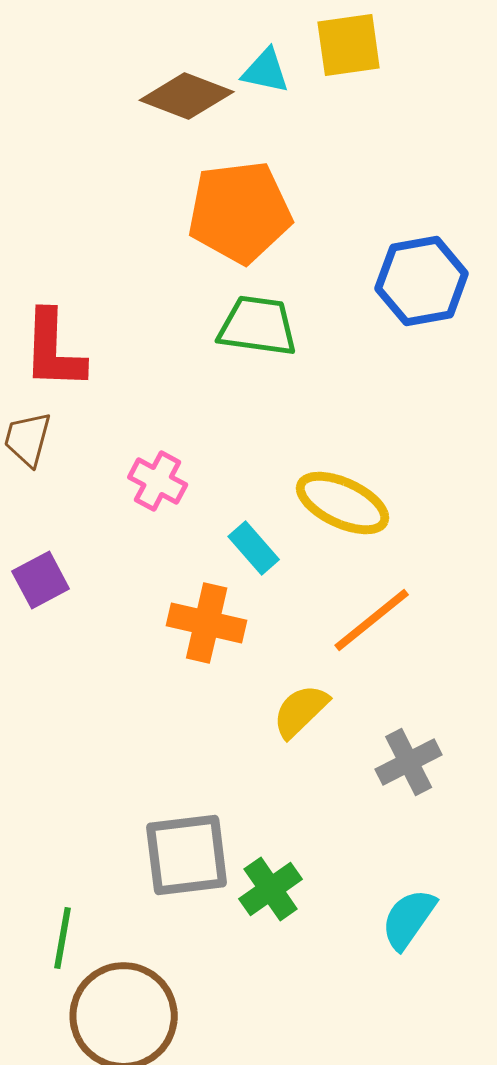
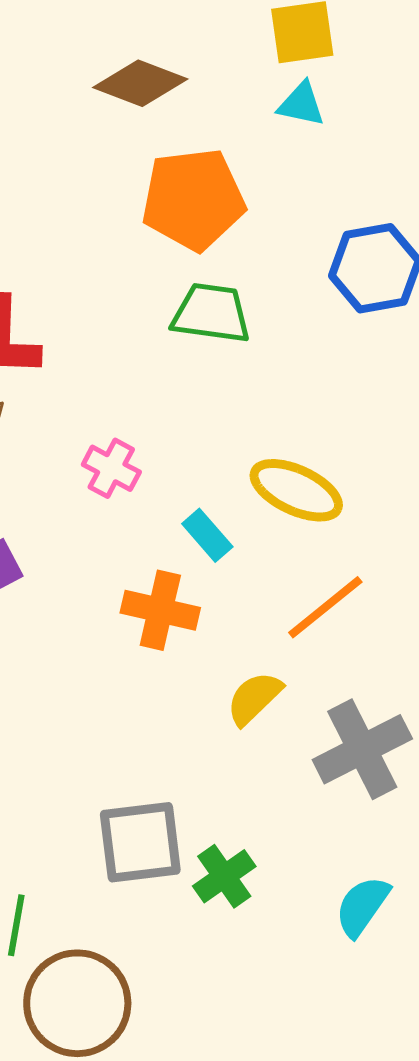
cyan triangle: (266, 71) -> (301, 104), moved
gray cross: (409, 762) -> (362, 749), size x1.5

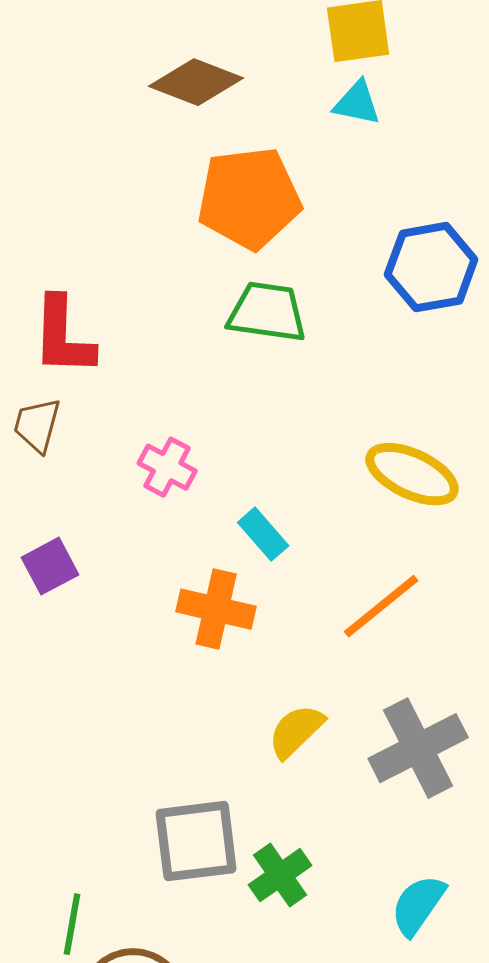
yellow ellipse: (296, 490) -> (412, 474), moved
yellow semicircle: (254, 698) -> (296, 731), moved

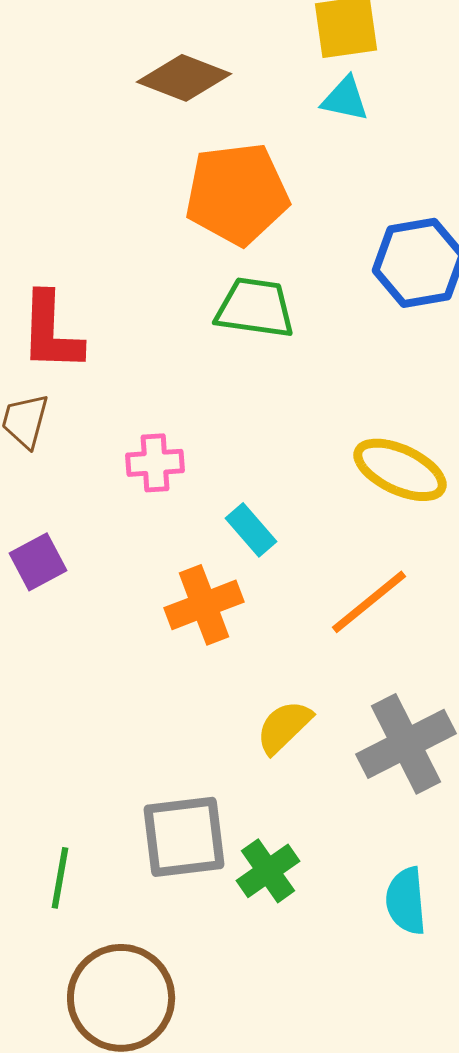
pink cross: (167, 467) -> (155, 463), turned -32
orange cross: (216, 609) -> (204, 605), turned -34
cyan semicircle: (418, 905) -> (406, 901), turned -40
green line: (72, 924) -> (60, 878), moved

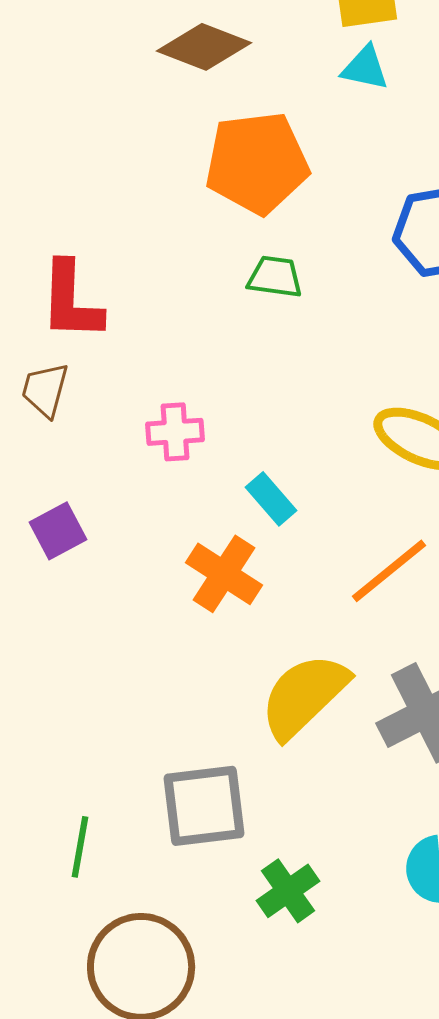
green trapezoid: (255, 308) -> (275, 277), size x0.7
orange cross: (204, 605) -> (224, 574), turned -36
yellow semicircle: (284, 727) -> (304, 696), size x1.6
green cross: (268, 871) -> (288, 891), moved

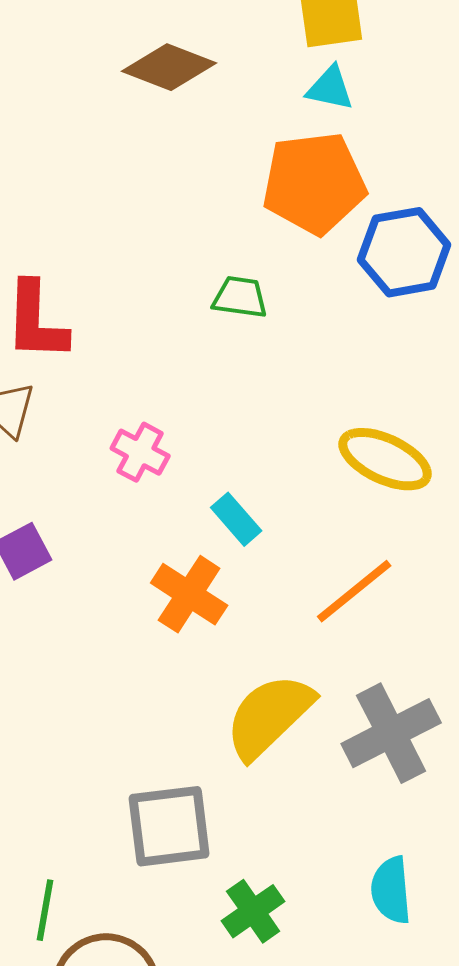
orange pentagon: (257, 163) -> (314, 183), moved
pink cross: (175, 432) -> (140, 452), turned 32
green line: (80, 847) -> (45, 910), moved

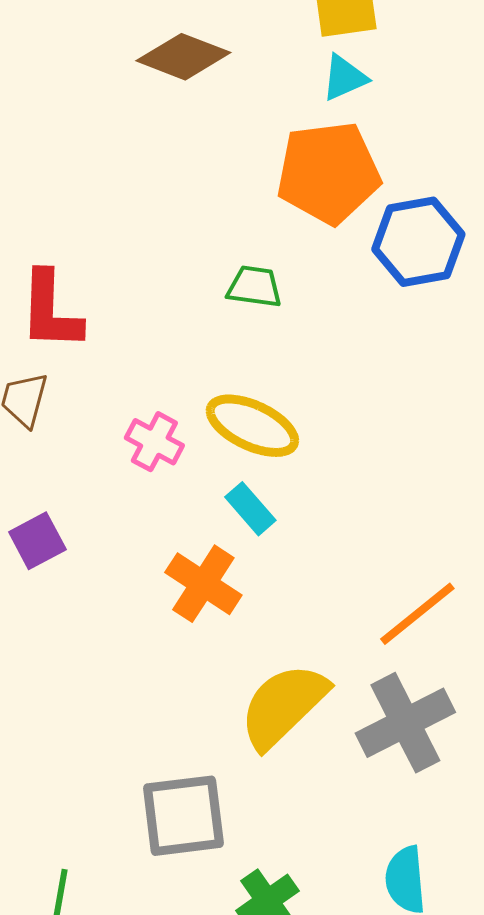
cyan triangle: (330, 88) -> (344, 78), turned -36
yellow ellipse: (385, 459) -> (252, 426), moved
orange line: (354, 591) -> (417, 614), moved

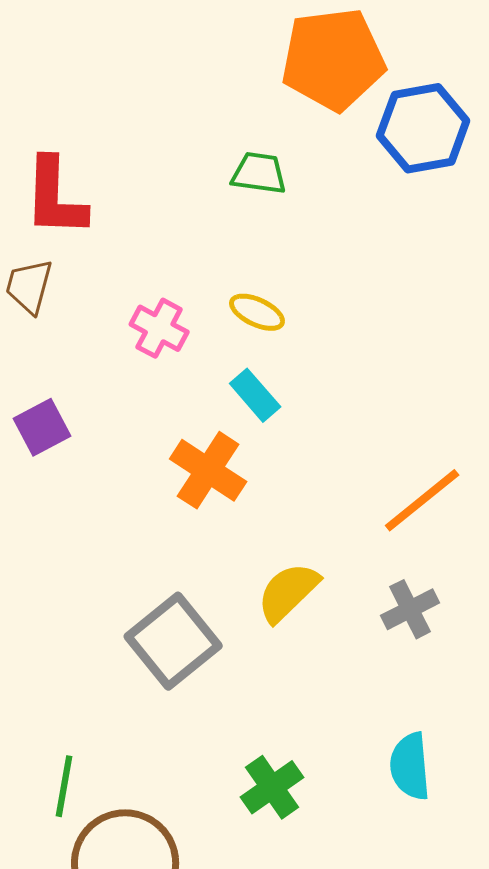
yellow ellipse: (252, 426) -> (257, 312), size x0.6
yellow semicircle: (283, 706) -> (288, 592), size x0.7
gray cross: (405, 723) -> (410, 609), size x0.6
gray square: (183, 816) -> (173, 641), moved, turned -32

